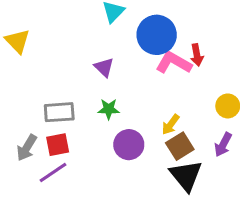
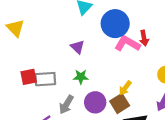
red square: (58, 145) -> (29, 77), moved
brown square: (180, 146) -> (120, 103), moved
gray arrow: (27, 148) -> (66, 105), moved

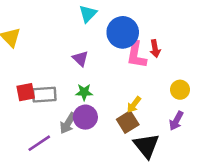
pink L-shape: (127, 44) -> (136, 55), turned -110
purple circle: (95, 102) -> (85, 117), moved

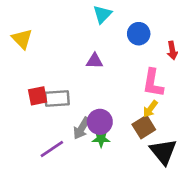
blue circle: (123, 32) -> (139, 34), size x0.7
pink L-shape: (136, 55) -> (153, 83), moved
purple triangle: (80, 59) -> (95, 61), turned -42
green star: (84, 92) -> (101, 139), moved

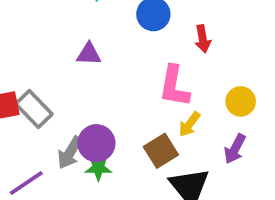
gray rectangle: (57, 98) -> (34, 109), turned 50
yellow arrow: (150, 109) -> (189, 124), moved

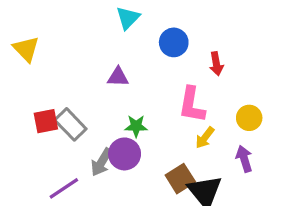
purple arrow: (235, 149) -> (244, 159), turned 135
brown square: (161, 151) -> (180, 179), moved
green star: (98, 168) -> (136, 126), moved

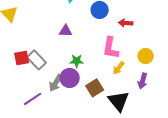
red arrow: (216, 64) -> (126, 23), turned 104
purple arrow: (244, 159) -> (143, 81), turned -147
brown square: (180, 179) -> (95, 88), moved

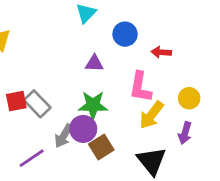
purple triangle: (66, 31) -> (94, 63), moved
green star: (77, 61) -> (93, 105), size x1.5
yellow arrow: (119, 68) -> (152, 115), size x1.5
brown square: (95, 88) -> (101, 147), moved

